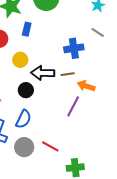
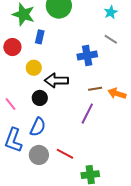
brown line: (68, 74) -> (95, 89), moved
orange arrow: (86, 86) -> (117, 94), moved

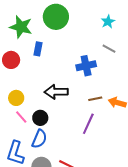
yellow circle: (34, 68) -> (16, 98), moved
black circle: (40, 98) -> (40, 118), moved
pink line: (11, 104) -> (21, 117), moved

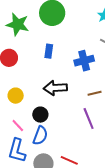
blue rectangle: (38, 49) -> (49, 51), moved
pink line: (21, 117) -> (18, 125), moved
purple line: (88, 124) -> (89, 119), turned -45

